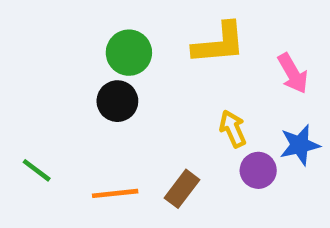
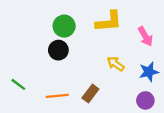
yellow arrow: (233, 129) -> (116, 64), turned -30
purple circle: (258, 170) -> (145, 100), moved

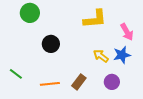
green circle: (64, 26) -> (30, 13), moved
blue star: (149, 72) -> (122, 55), moved
purple circle: (145, 100) -> (112, 82), moved

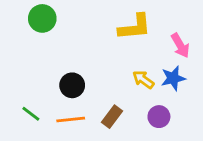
black circle: (51, 44) -> (72, 85), moved
green line: (16, 74) -> (31, 114), moved

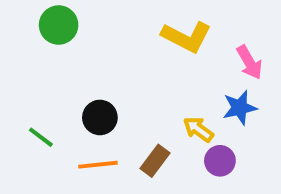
yellow L-shape: (135, 27) -> (186, 37), turned 32
yellow arrow: (143, 80) -> (198, 129), moved
green line: (31, 114) -> (41, 137), moved

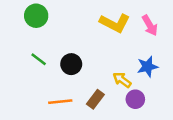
pink arrow: (249, 62) -> (150, 25), moved
black circle: (100, 117) -> (71, 64), moved
green line: (41, 137) -> (39, 59), moved

